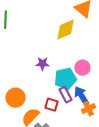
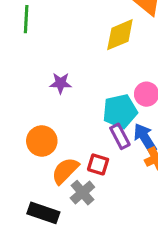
purple star: (42, 64) -> (61, 83), moved
red square: (51, 105) -> (98, 164), moved

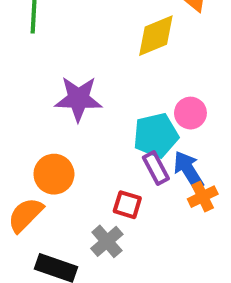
purple star: (61, 83) -> (78, 99), size x1.6
orange semicircle: (65, 171) -> (25, 215), moved

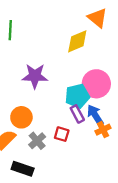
pink circle: (190, 113) -> (96, 84), size x1.6
gray cross: (107, 241) -> (37, 141), moved

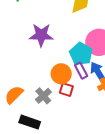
cyan pentagon: (77, 96) -> (81, 54), turned -30
orange circle: (21, 117) -> (61, 74), moved

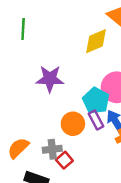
red square: (66, 90) -> (64, 160), moved, turned 32
gray cross: (43, 96) -> (52, 149), turned 35

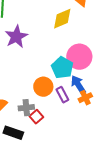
purple star: (50, 79) -> (16, 37), moved, turned -30
purple rectangle: (96, 120) -> (62, 95), moved

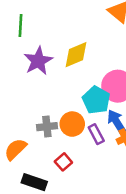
yellow diamond: (62, 19) -> (76, 55), moved
gray cross: (26, 108) -> (47, 127), moved

